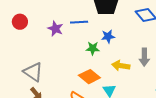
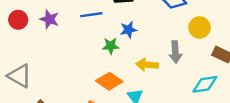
purple star: (55, 29) -> (49, 19), moved
gray triangle: (33, 72) -> (20, 76), moved

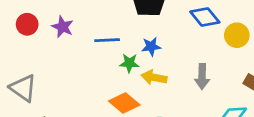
blue line: (91, 15) -> (107, 40), moved
yellow circle: (200, 27) -> (237, 35), moved
yellow arrow: (147, 65) -> (154, 77), moved

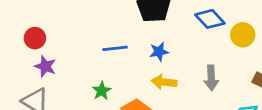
purple star: (63, 27) -> (45, 66), moved
green star: (129, 63) -> (102, 91), moved, turned -30

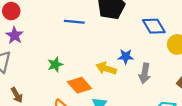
blue line: (115, 48) -> (74, 22), moved
blue star: (159, 52) -> (126, 57), moved

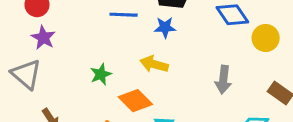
blue star: (126, 57) -> (165, 27), moved
yellow arrow: (106, 68) -> (154, 64), moved

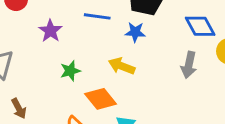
purple star: (43, 38) -> (50, 31), moved
gray arrow: (223, 80) -> (189, 65), moved

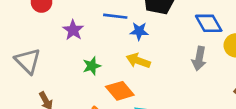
blue star: (135, 32) -> (139, 31), moved

